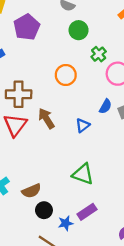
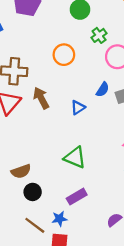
blue star: (66, 223) -> (60, 219), moved

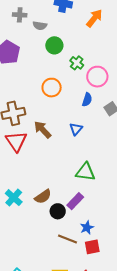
blue semicircle: (103, 90) -> (87, 100), moved
purple rectangle: (77, 197) -> (75, 201), moved

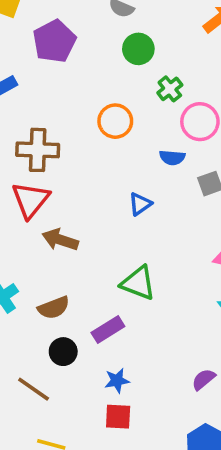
blue semicircle: (87, 100) -> (172, 158), turned 64
brown arrow: (43, 130) -> (60, 240), moved, turned -42
black circle: (58, 211) -> (63, 352), moved
brown line: (68, 239) -> (34, 389), moved

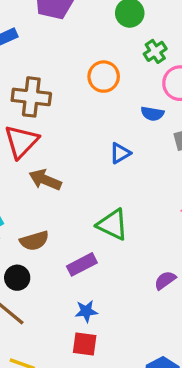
black circle: (63, 352) -> (17, 278), moved
purple semicircle: (204, 379) -> (165, 280), moved

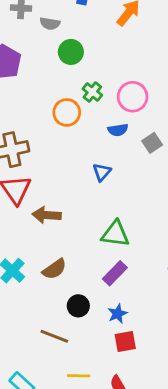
green cross: (155, 51) -> (92, 92), moved
purple rectangle: (82, 264) -> (115, 273), moved
black circle: (17, 278) -> (78, 306), moved

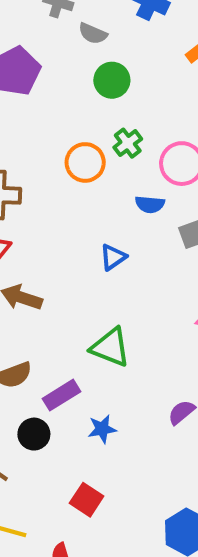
purple rectangle: (115, 273) -> (61, 395), moved
blue star: (118, 314) -> (102, 429), moved
red square: (125, 341) -> (87, 500), turned 30

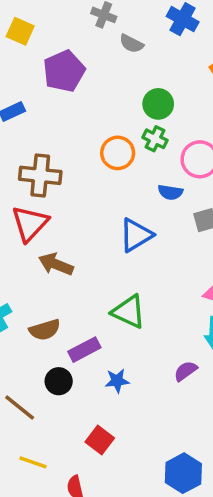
green circle: (112, 80) -> (158, 104), moved
green cross: (128, 143) -> (155, 139), turned -30
blue triangle: (113, 257) -> (136, 235), size x1.5

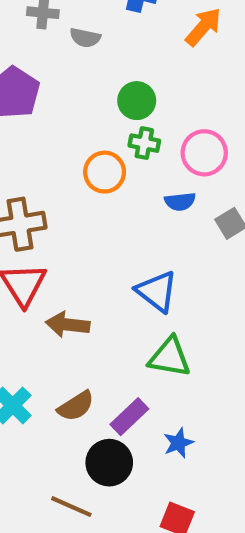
blue triangle: (136, 235) -> (157, 291), moved, turned -36
black circle: (59, 381) -> (109, 463), size x1.4

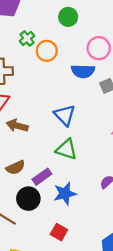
green cross: (144, 143) -> (27, 38), moved, turned 32
blue semicircle: (180, 202) -> (83, 71), size x1.5
blue star: (178, 443) -> (65, 194), size x1.5

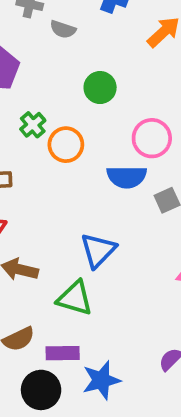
blue triangle: (65, 115) -> (98, 250), turned 30
green triangle: (67, 149) -> (75, 298), moved
purple rectangle: (42, 177) -> (63, 353), turned 36

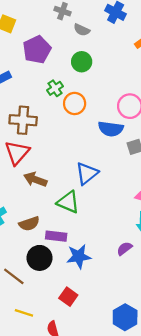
green circle: (100, 88) -> (82, 62), moved

